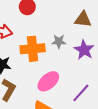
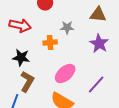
gray star: (59, 41) -> (67, 28), moved
orange cross: (33, 49) -> (50, 42), size x0.6

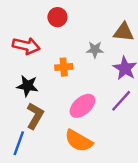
gray star: (67, 28) -> (95, 50), moved
purple line: (96, 84) -> (121, 101), moved

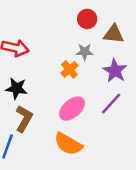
red circle: (57, 17) -> (87, 19), moved
orange cross: (64, 67) -> (69, 69), moved, turned -35

